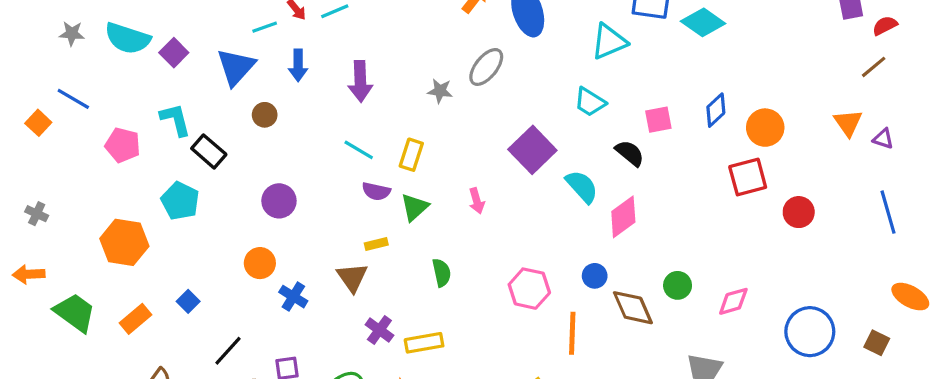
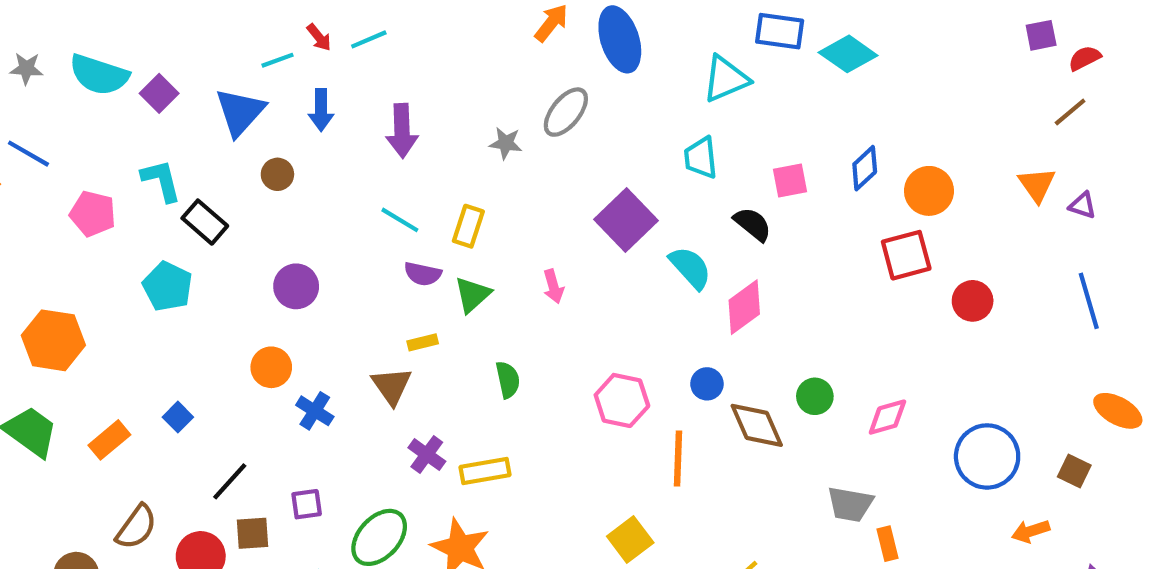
cyan trapezoid: (590, 102) -> (701, 158), turned 52
orange hexagon: (124, 242) -> (53, 340), moved

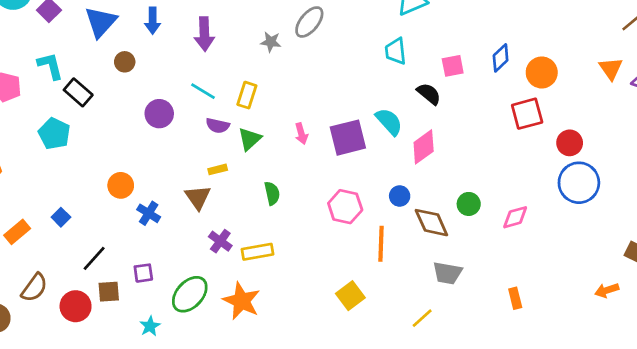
purple square: (626, 220) -> (348, 138), moved, turned 30
purple circle: (296, 286) -> (159, 114), moved
blue circle: (987, 456) -> (579, 183), moved
gray trapezoid: (850, 504) -> (447, 273), moved

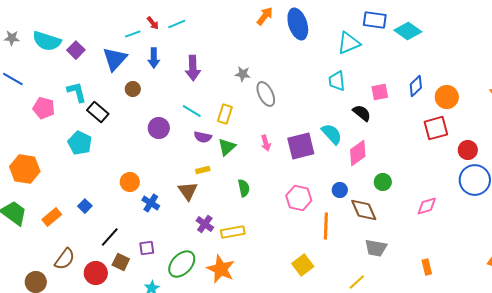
gray ellipse: (309, 22) -> (266, 94), moved, turned -65
green circle: (469, 204) -> (383, 182), moved
brown square: (109, 292) -> (121, 262), turned 30

